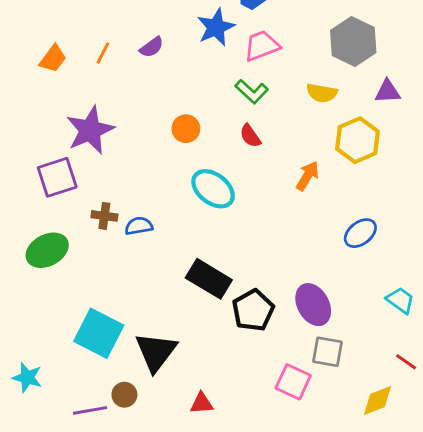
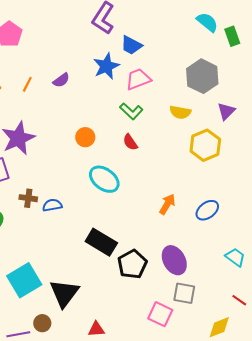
purple triangle: (388, 92) -> (226, 111), turned -42
orange arrow: (307, 176) -> (167, 204), moved
cyan square: (99, 333) -> (24, 280), turned 32

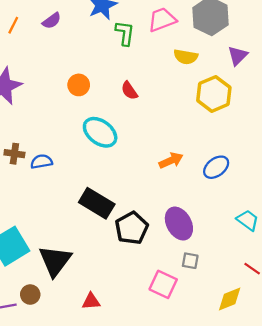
pink trapezoid: (138, 79) -> (162, 20), moved
green L-shape: (131, 111) -> (125, 33), moved, turned -125
orange arrow: (167, 204) -> (171, 160), turned 35
gray square: (184, 293) -> (190, 261), size x0.7

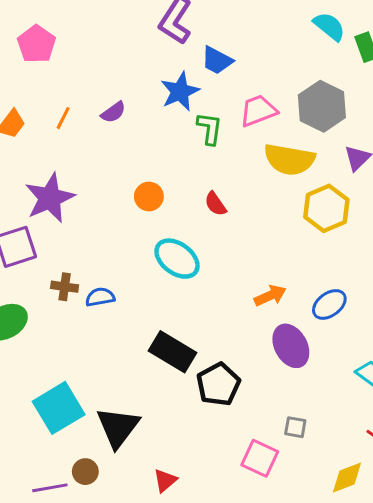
yellow semicircle: (186, 57) -> (289, 160), size x1.6
purple ellipse: (179, 224) -> (291, 346), moved
red triangle: (91, 301) -> (165, 480), turned -36

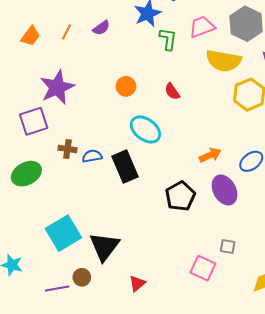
black rectangle: (173, 352) -> (125, 166), moved, turned 36
black pentagon: (218, 384) -> (180, 196), moved

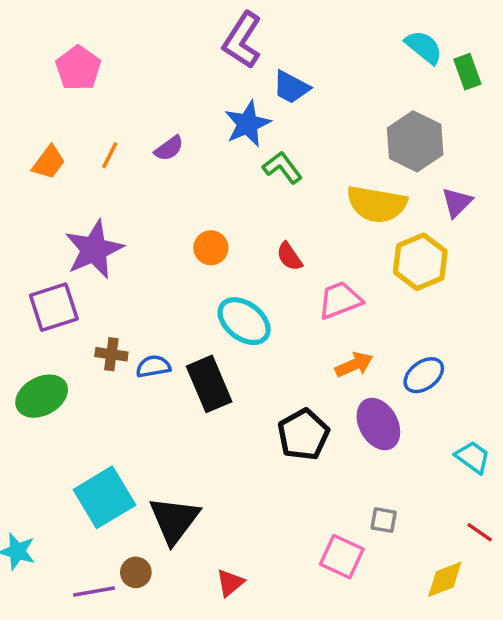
pink trapezoid: (202, 27) -> (340, 300), moved
green L-shape: (168, 39) -> (282, 168), turned -45

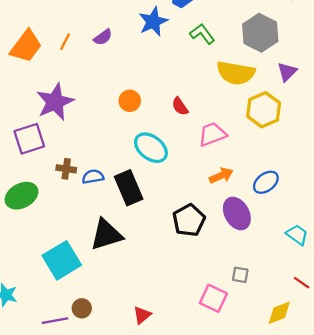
orange trapezoid: (49, 162) -> (26, 46), size x1.5
green L-shape: (282, 168) -> (202, 34), moved
black triangle: (174, 520) -> (106, 235), moved, turned 36

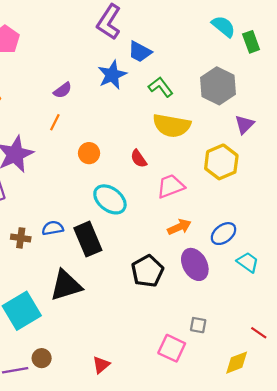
orange line: (65, 42) -> (55, 122), moved
yellow semicircle: (236, 73) -> (172, 126), moved
brown cross: (66, 169) -> (21, 238), moved
cyan trapezoid: (297, 235) -> (248, 262), moved

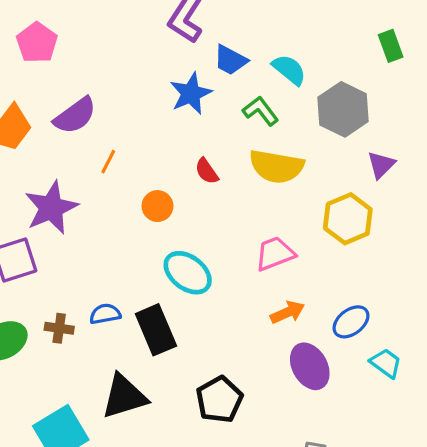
cyan semicircle: (223, 26) -> (289, 70), moved
purple semicircle: (63, 90) -> (75, 116), moved, size x1.6
red semicircle: (139, 159) -> (207, 171), moved
black pentagon: (147, 271) -> (219, 400), moved

